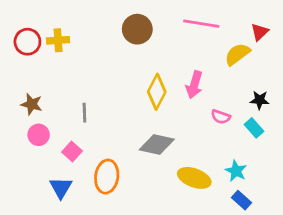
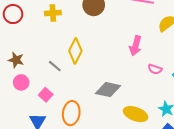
yellow cross: (58, 40) -> (53, 13), moved
yellow diamond: (157, 92) -> (75, 51), moved
gray line: (84, 113) -> (55, 66), turned -48

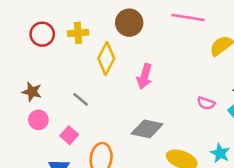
red circle: (13, 14) -> (42, 34), moved
pink arrow: (136, 46) -> (145, 76), moved
yellow diamond: (75, 51) -> (106, 58), moved

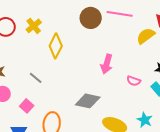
brown circle: (129, 23) -> (91, 18), moved
yellow cross: (78, 33) -> (34, 26), turned -35
pink arrow: (145, 76) -> (107, 64), moved

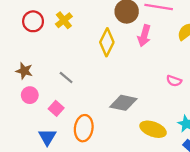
yellow diamond: (56, 46) -> (107, 42), moved
pink arrow: (107, 64) -> (144, 36), moved

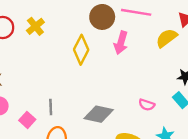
gray line: (66, 77) -> (51, 107), moved, turned 48
pink semicircle: (174, 81) -> (147, 105), moved

